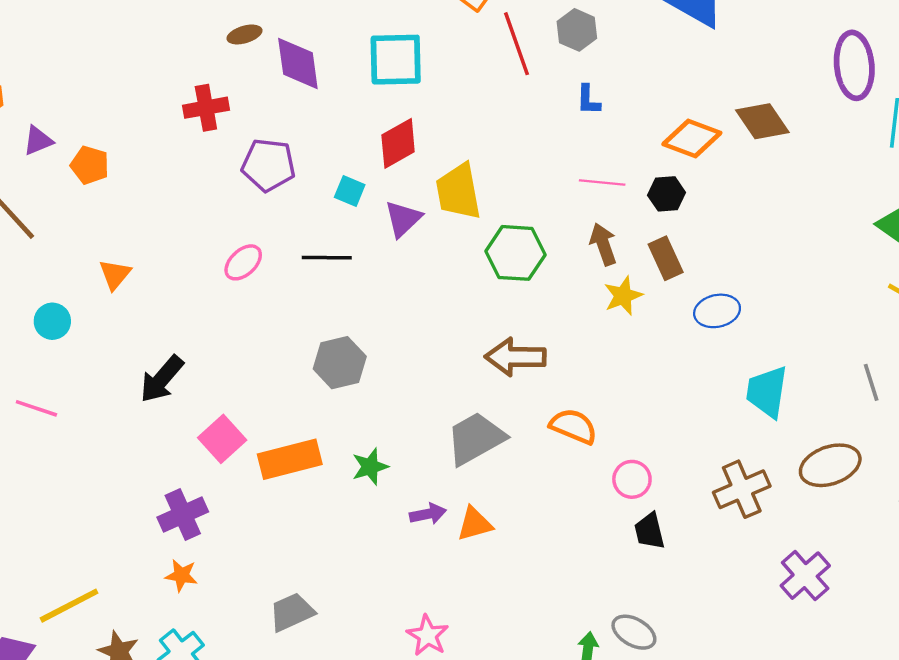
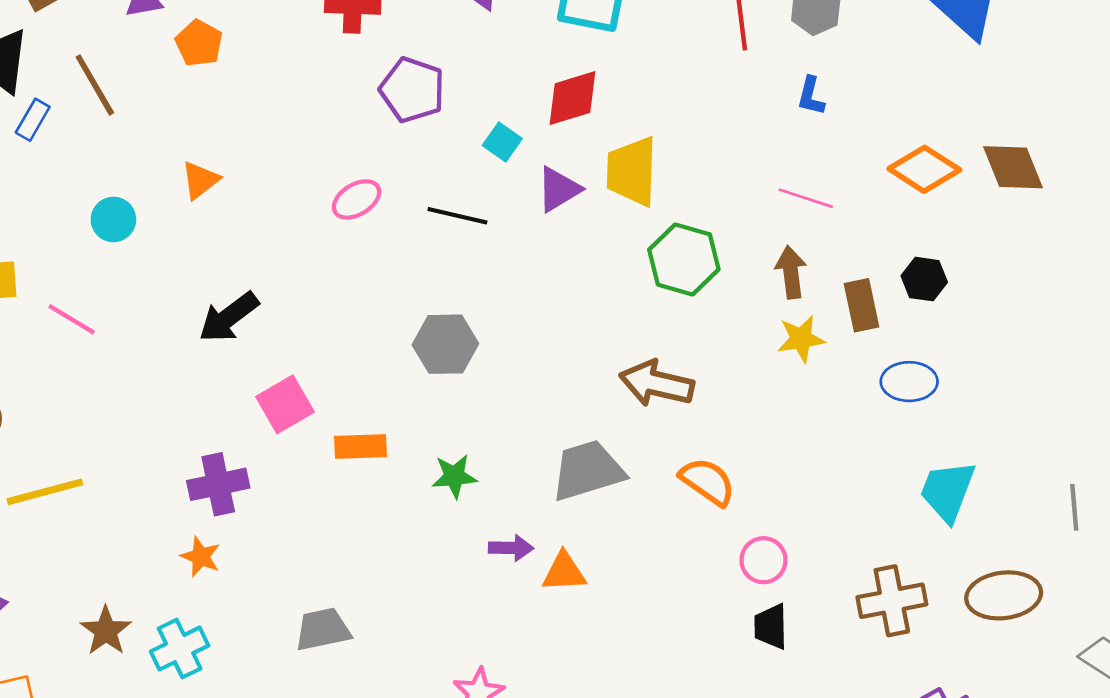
black hexagon: (667, 194) -> (924, 279), moved
orange rectangle: (290, 459) -> (360, 447), size x0.7
yellow line: (69, 606) -> (45, 492), moved

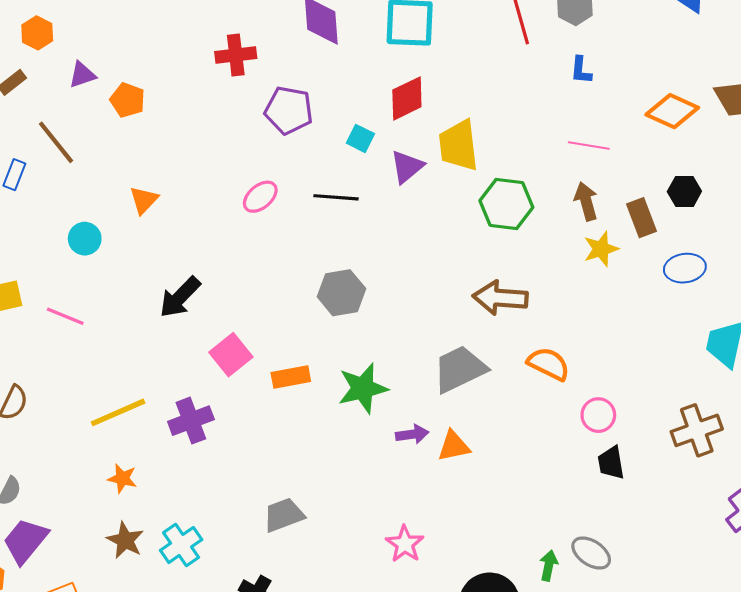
green star: (454, 476) -> (363, 388), size x1.5
yellow line: (45, 492) -> (118, 412), moved
orange star: (201, 557) -> (122, 478), moved

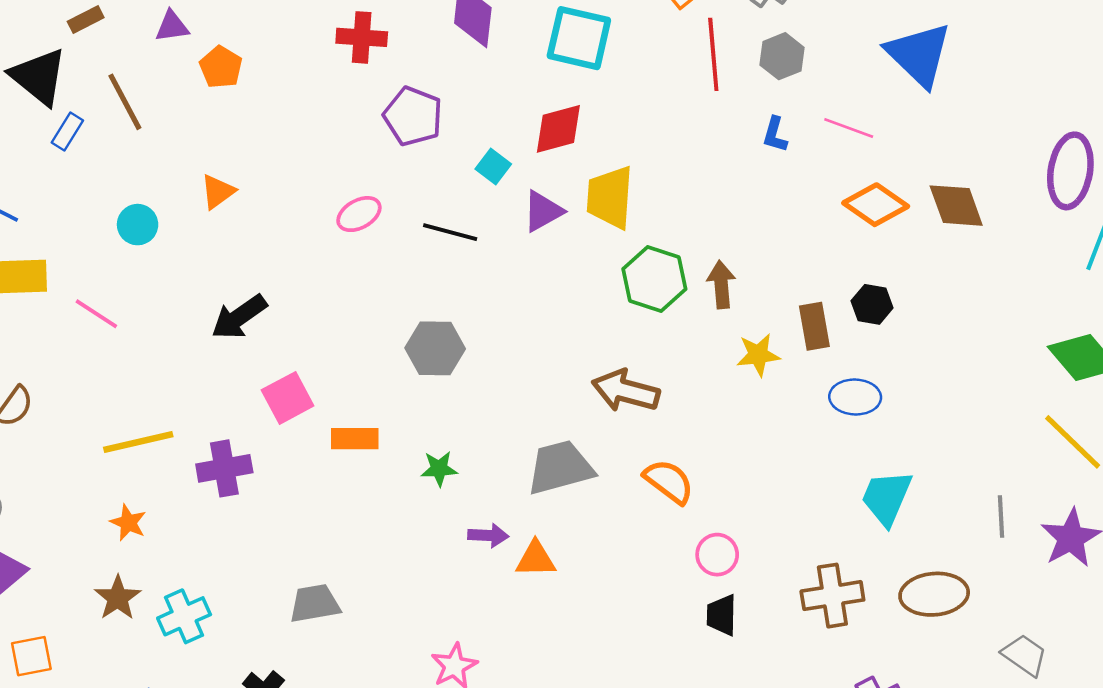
pink line: (589, 146) -> (849, 128), moved
brown arrow: (586, 201) -> (721, 284), moved
green star: (363, 388) -> (439, 469), size x0.6

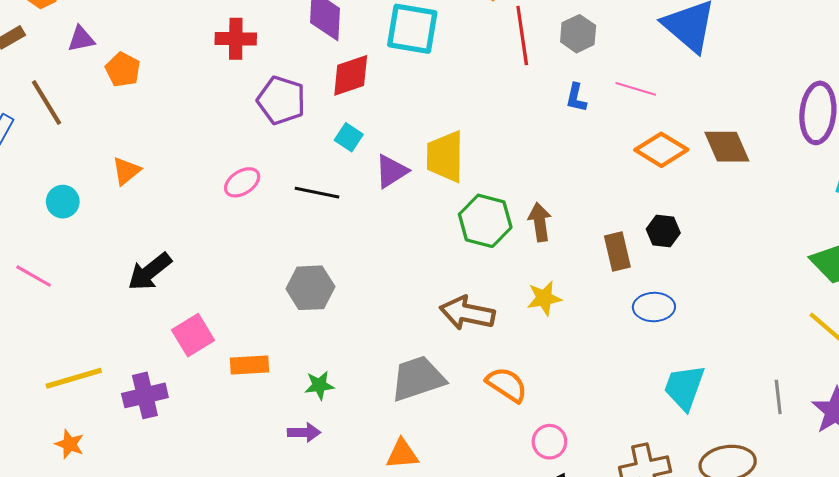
red diamond: (558, 129) -> (351, 75), moved
yellow star: (758, 355) -> (544, 298), moved
purple arrow: (488, 535) -> (304, 432), moved

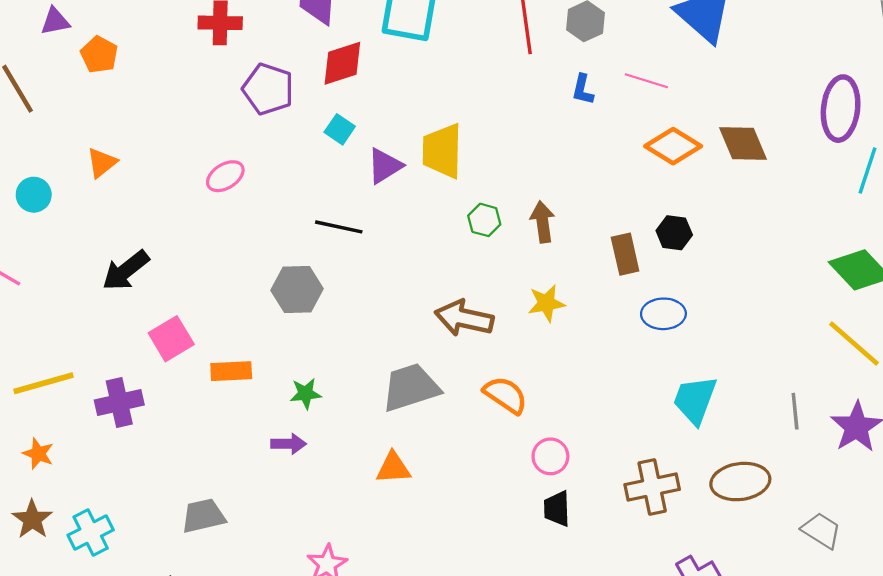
black line: (317, 193) -> (339, 227), moved
green hexagon: (485, 221) -> (484, 220), size x0.6

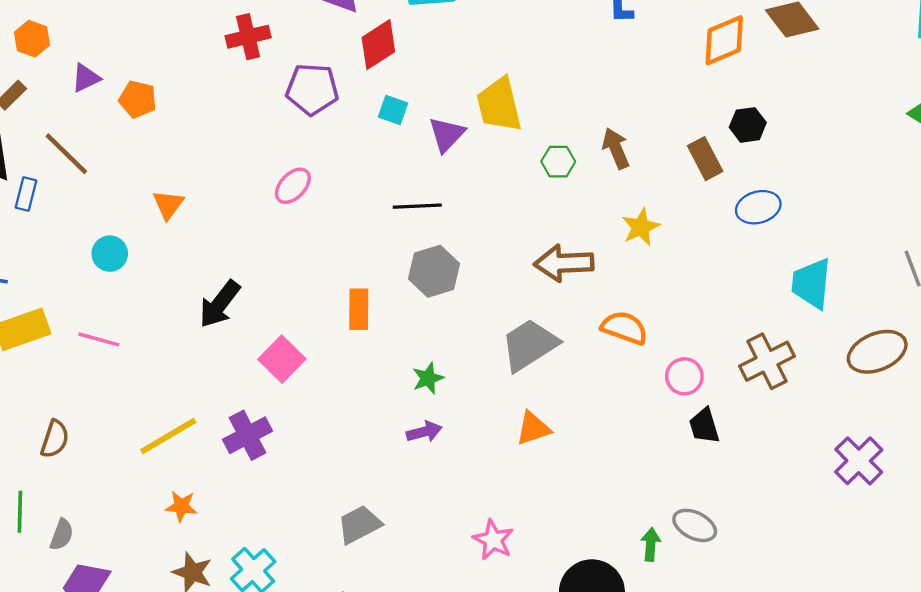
orange diamond: (673, 146) -> (724, 40), turned -40
gray hexagon: (297, 289) -> (434, 271), moved
orange rectangle: (231, 371) -> (359, 309), moved, turned -72
brown cross: (652, 487) -> (767, 361), moved

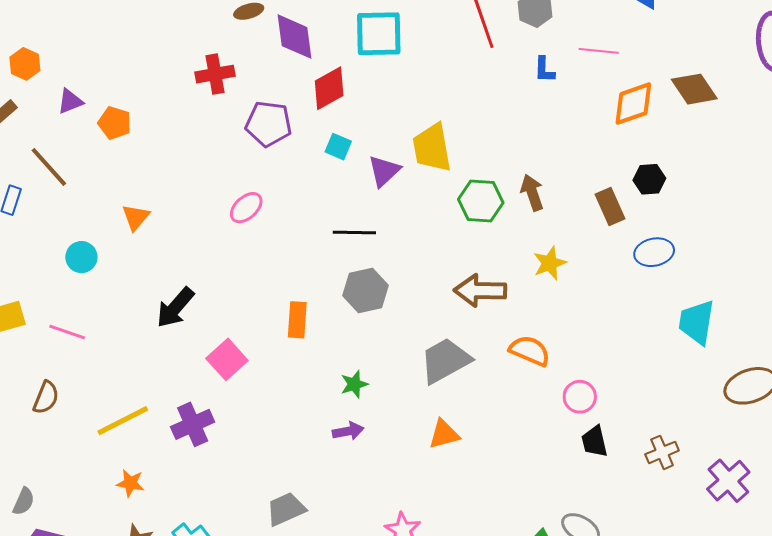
green hexagon: (558, 162) -> (481, 201), size x1.5
brown cross: (767, 361) -> (662, 452), moved, size x0.7
brown semicircle: (55, 439) -> (46, 398), moved

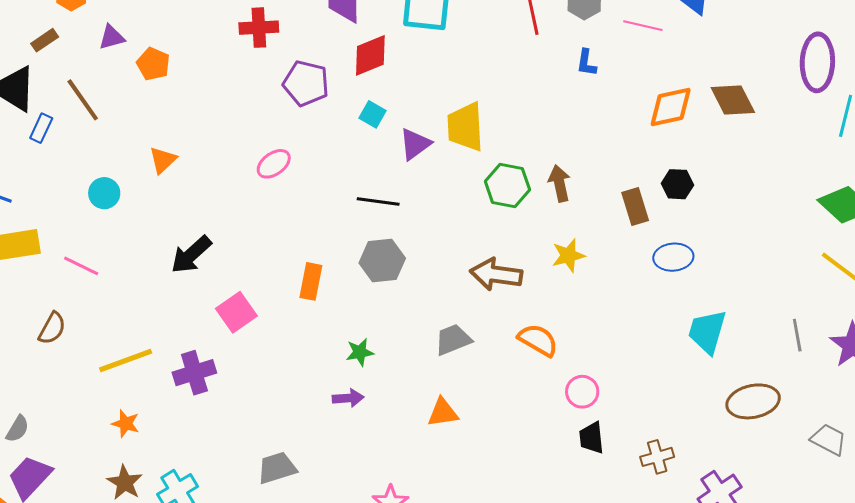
pink line: (599, 51) -> (643, 26), moved
gray trapezoid: (445, 361) -> (453, 340), size x0.7

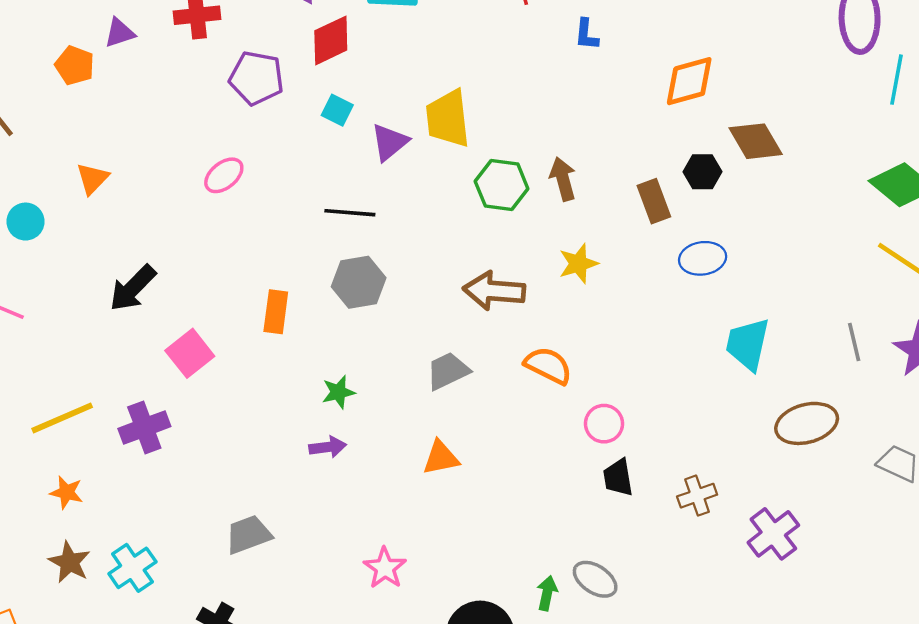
purple triangle: (112, 37) -> (120, 33), moved
brown diamond: (733, 100) -> (756, 141), moved

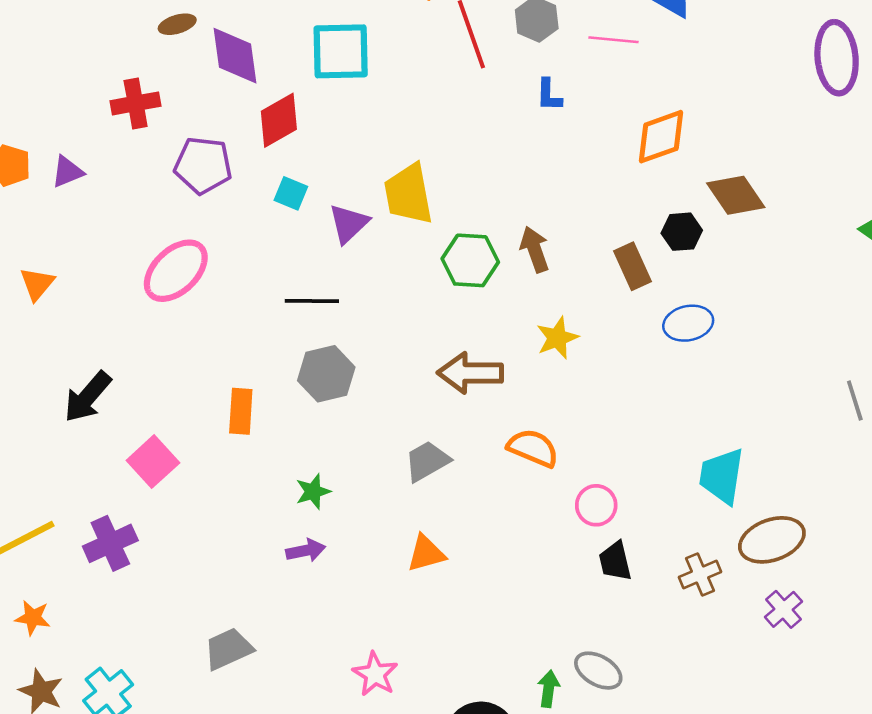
purple triangle: (120, 33) -> (67, 172), moved
pink ellipse: (224, 175) -> (176, 271), size x1.6
cyan trapezoid: (748, 344) -> (722, 476), moved
brown ellipse: (807, 423) -> (772, 540), moved
purple cross: (773, 534) -> (783, 609), size x0.7

